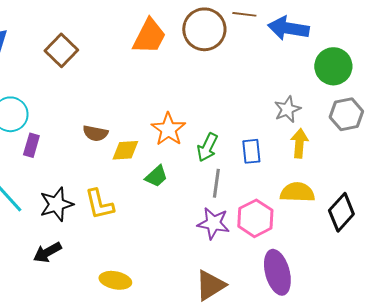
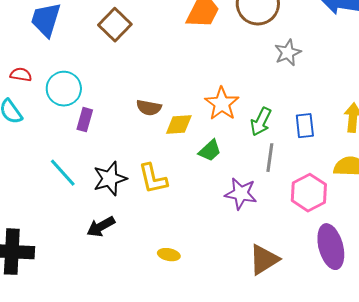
gray star: (287, 109) -> (288, 53), moved
purple star: (213, 223) -> (241, 194), moved
yellow ellipse: (115, 280) -> (169, 255), size x0.7

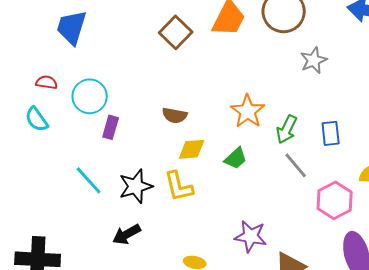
brown square: (115, 25) -> (176, 32), moved
yellow diamond: (179, 125) -> (192, 149), moved
gray line: (270, 158) -> (296, 165), turned -48
purple star: (241, 194) -> (251, 236), moved

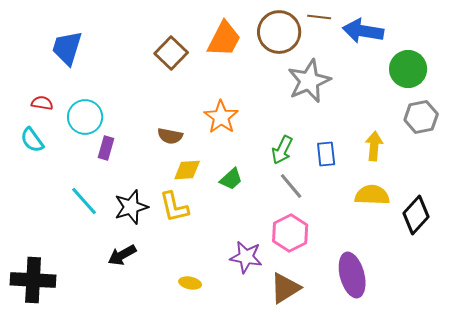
gray star: (314, 60) -> (309, 81), size x1.6
orange star: (248, 111) -> (221, 117), moved
pink hexagon: (335, 200) -> (290, 233), moved

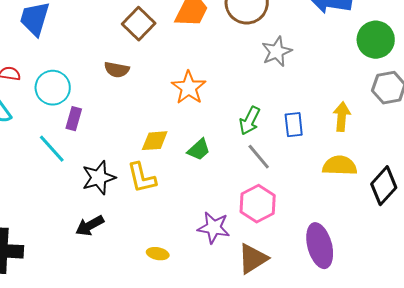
gray star: (309, 81) -> (277, 52), size x0.7
brown semicircle: (170, 136) -> (117, 70), moved
cyan line: (84, 201) -> (52, 149), moved

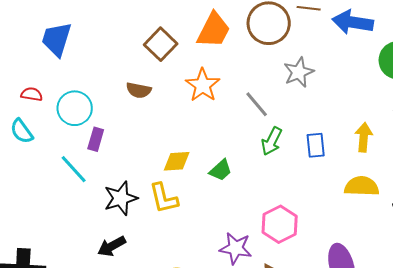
orange star: (189, 88) -> (203, 85), moved
gray line: (259, 157) -> (257, 104), moved

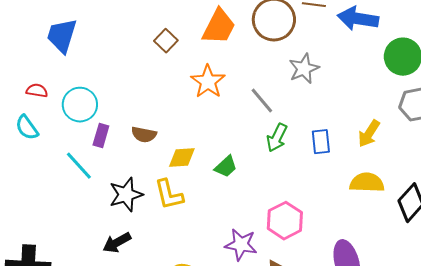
brown square: (161, 44) -> (166, 41), size x0.7
brown semicircle: (139, 90) -> (144, 135), moved
yellow arrow: (364, 137) -> (369, 134), turned -152

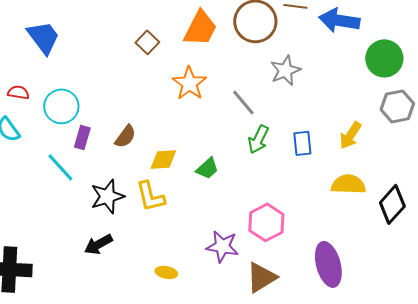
blue trapezoid: (62, 36) -> (43, 37), turned 126
brown semicircle: (144, 135) -> (125, 136), turned -65

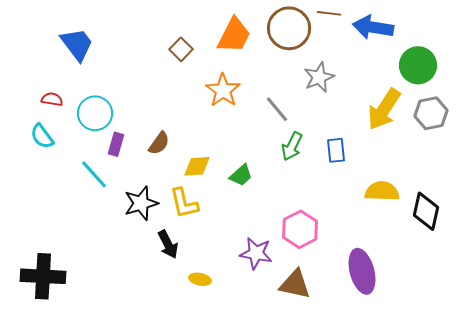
yellow arrow: (350, 135) -> (384, 109), moved, size x1.5
black diamond: (392, 204) -> (426, 211), turned -30
black arrow: (98, 244) -> (168, 244), moved, turned -88
brown triangle: (261, 277) -> (295, 284), turned 44

